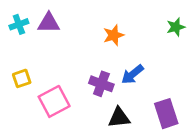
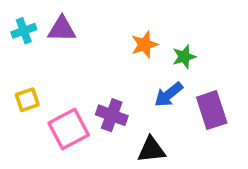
green star: (176, 27) -> (184, 57), moved
purple cross: (101, 84) -> (112, 115), moved
purple rectangle: (166, 114) -> (212, 110), moved

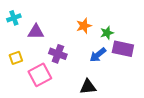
purple triangle: (62, 29) -> (36, 32), moved
purple rectangle: (212, 110) -> (123, 49), moved, turned -60
purple cross: (112, 115) -> (58, 54), moved

